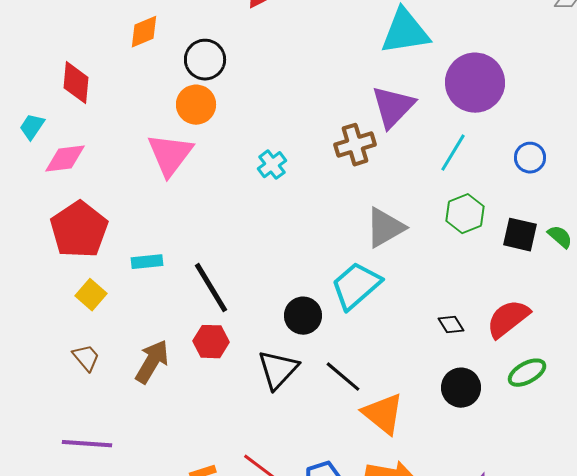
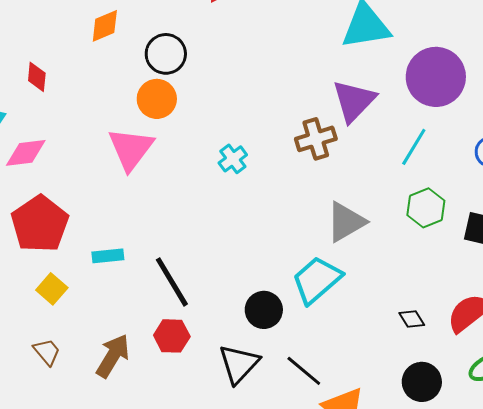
red diamond: (76, 83) -> (37, 77), size x0.7

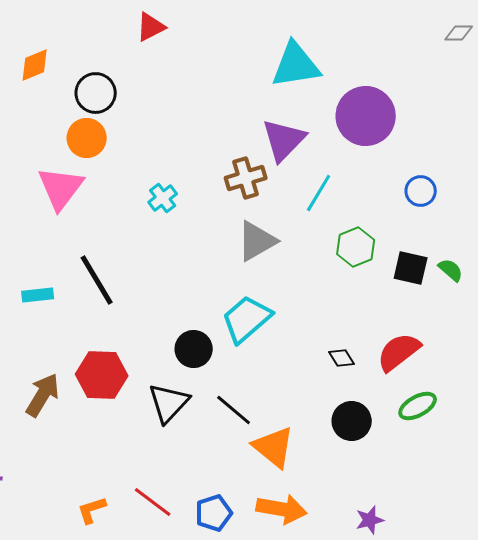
cyan line: (414, 147) -> (319, 193), moved
gray triangle: (346, 222) -> (257, 241), moved
black line: (172, 282) -> (97, 280), moved
red hexagon: (172, 336) -> (102, 375), size x1.4

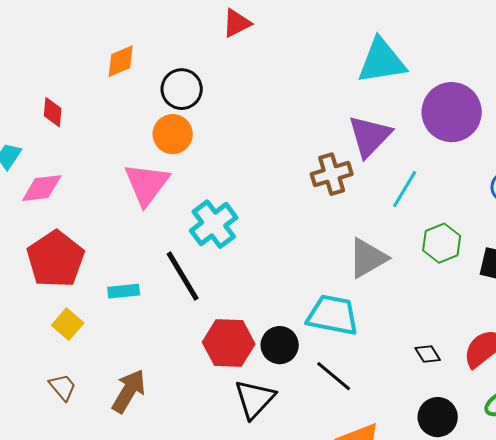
cyan cross: (163, 198) -> (214, 224), moved, size x1.6
gray triangle: (257, 241) -> (368, 258), moved
cyan trapezoid: (247, 319) -> (333, 315), turned 52
red hexagon: (102, 375) -> (229, 343), moved
black line: (234, 410) -> (334, 376), moved

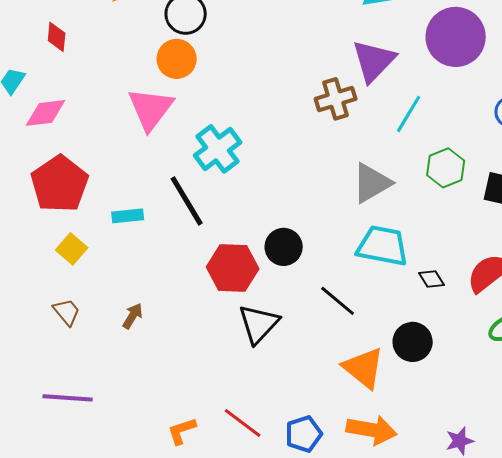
cyan trapezoid: (333, 315) -> (383, 246), moved
black circle: (280, 345) -> (284, 247), moved
brown arrow: (129, 391) -> (133, 316), size x0.6
black circle: (438, 417) -> (413, 342), moved

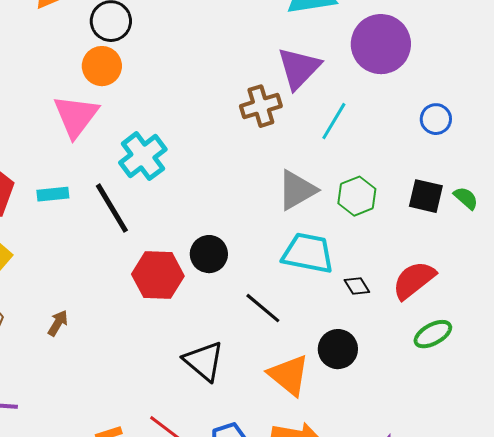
green hexagon: (446, 168) -> (357, 196), moved
cyan rectangle: (128, 216) -> (53, 194), moved
black triangle: (259, 324) -> (204, 361), moved, turned -33

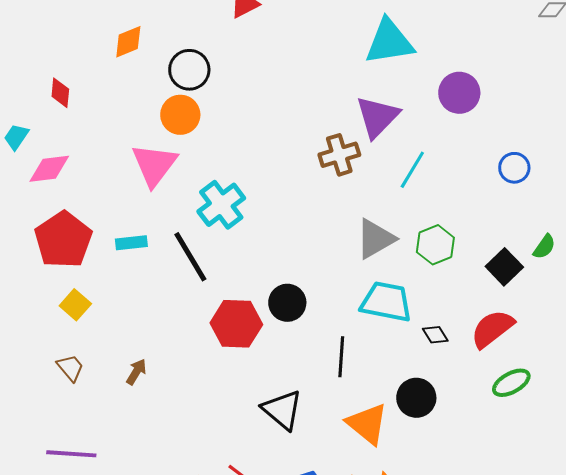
purple circle: (381, 44) -> (459, 93), size x0.7
black square: (426, 196) -> (504, 267), moved, turned 33
green semicircle: (466, 198) -> (544, 247), turned 84
black line: (263, 308) -> (341, 357), turned 54

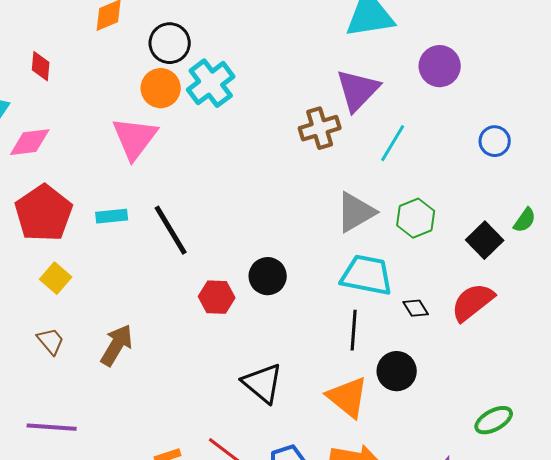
cyan cross: (221, 205) -> (211, 83), moved
red hexagon: (236, 324) -> (217, 297), size x0.7
black line: (341, 357) -> (354, 330), moved
brown arrow: (136, 372) -> (117, 345), size x1.6
green ellipse: (511, 383) -> (494, 420), moved

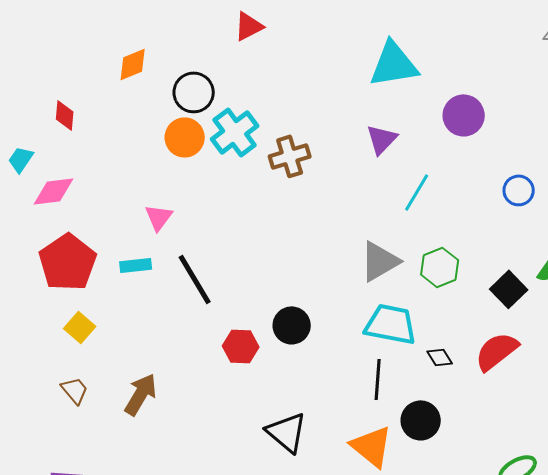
purple triangle: (358, 90) -> (382, 139), size x0.7
brown cross: (320, 128) -> (290, 156), moved
pink triangle: (135, 138) -> (159, 217), moved, size x0.6

